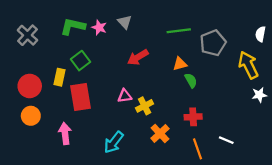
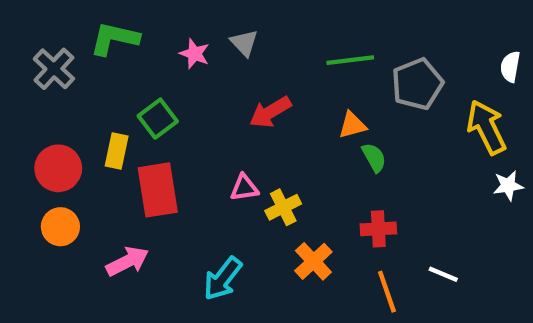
green L-shape: (73, 26) -> (114, 39), moved
pink arrow: (65, 133) -> (127, 261), turned 70

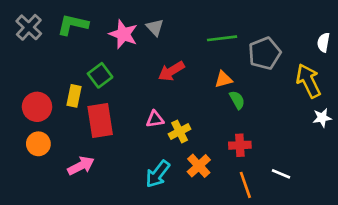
pink star: (194, 54) -> (123, 34), size x1.5
gray cross: (54, 69) -> (29, 27), moved
cyan arrow: (223, 279) -> (158, 174), moved

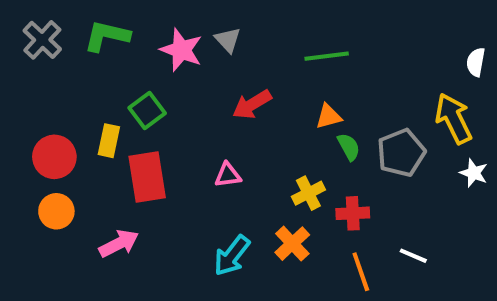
gray pentagon: (265, 53) -> (401, 153), moved
white star: (322, 118) -> (474, 173), turned 30
yellow cross: (180, 131) -> (308, 193), moved

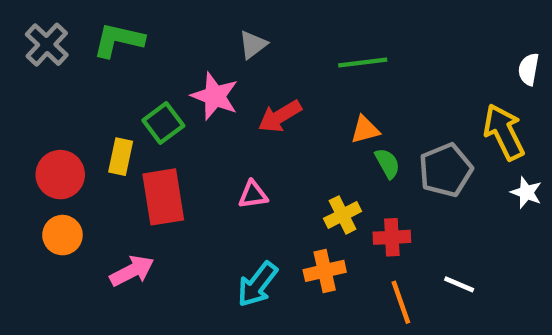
gray triangle: (228, 40) -> (253, 45), turned 36
pink star: (181, 50) -> (215, 96), moved
orange cross: (292, 244) -> (325, 271), turned 30

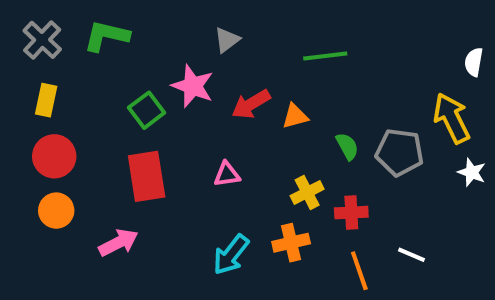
orange triangle: (365, 130) -> (295, 116), moved
yellow rectangle: (121, 157) -> (46, 100), moved
gray pentagon: (446, 170) -> (399, 152), turned 30

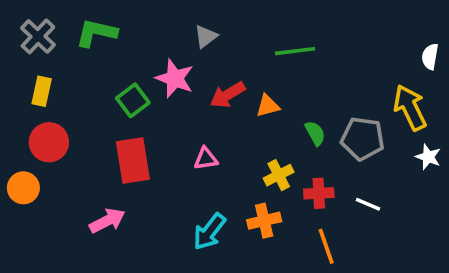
orange circle: (56, 211) -> (23, 188), moved
white line: (412, 255) -> (368, 204), moved

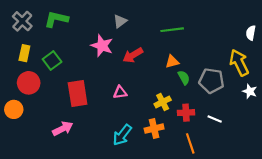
green square: (133, 100) -> (52, 61), moved
orange triangle: (268, 106) -> (172, 62), moved

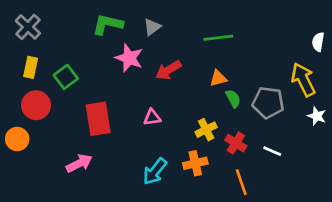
green L-shape: (56, 19) -> (108, 24), moved
red cross: (186, 113) -> (236, 143), turned 35

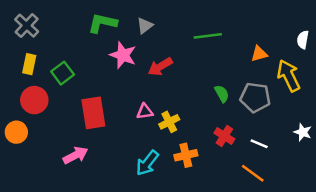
orange triangle: (218, 78) -> (259, 54), moved
white star: (317, 116) -> (303, 132), moved
yellow cross: (206, 130) -> (169, 122), moved
orange line: (241, 182) -> (253, 173), moved, turned -35

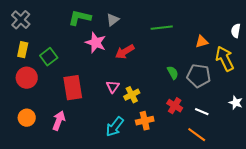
pink triangle: (145, 112) -> (113, 87), turned -48
orange circle: (16, 132) -> (27, 118), moved
pink arrow: (75, 155) -> (59, 121), turned -42

